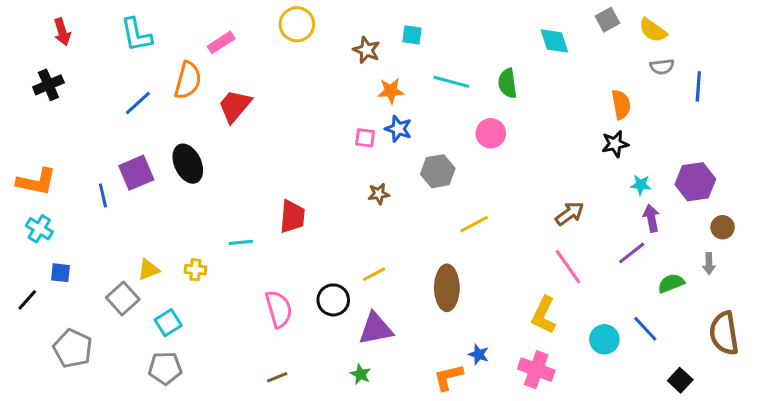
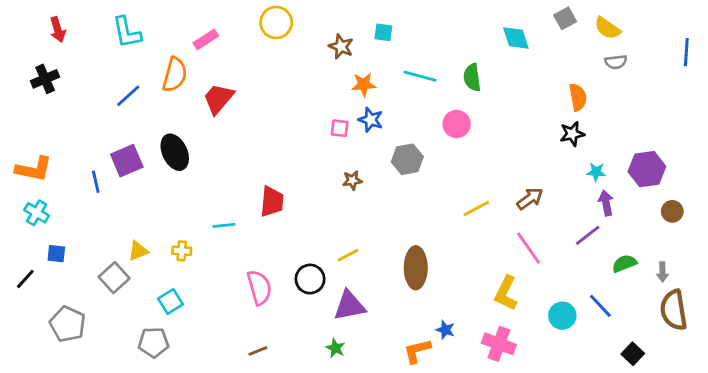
blue line: (698, 86) -> (686, 52), moved
yellow line: (474, 224) -> (476, 209), moved
gray arrow: (709, 264) -> (662, 272), moved
cyan square: (168, 323) -> (170, 302), moved

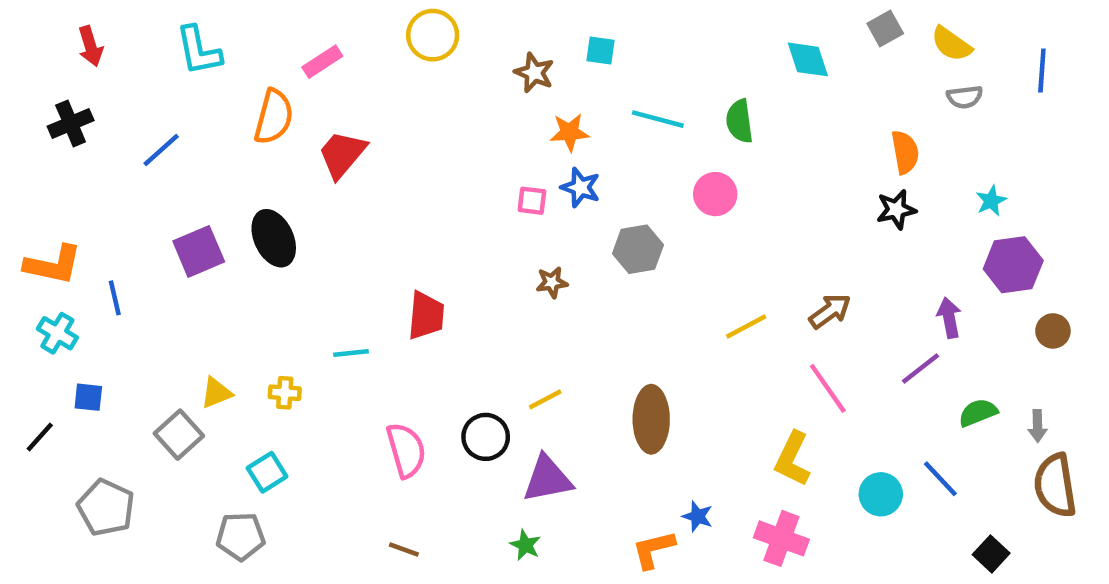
blue line: (686, 52) -> (1042, 70), moved
blue line: (128, 96) -> (161, 150), moved
cyan star: (596, 172) -> (991, 201), moved, turned -30
blue line: (96, 182) -> (115, 298), moved
brown line: (258, 351) -> (404, 549), turned 42

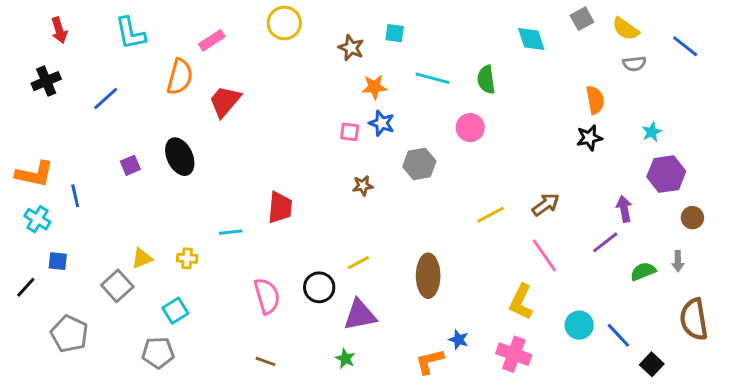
blue line: (1042, 70) -> (685, 46), turned -56
purple square: (199, 251) -> (130, 165), size x0.6
gray arrow: (1038, 426) -> (678, 261), moved
blue line: (940, 479) -> (618, 335), moved

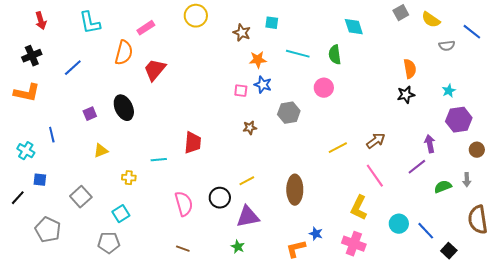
cyan diamond: (531, 39) -> (354, 27), moved
gray semicircle: (634, 64) -> (447, 46), moved
orange L-shape: (35, 174) -> (27, 93), moved
yellow triangle: (142, 258) -> (101, 151), moved

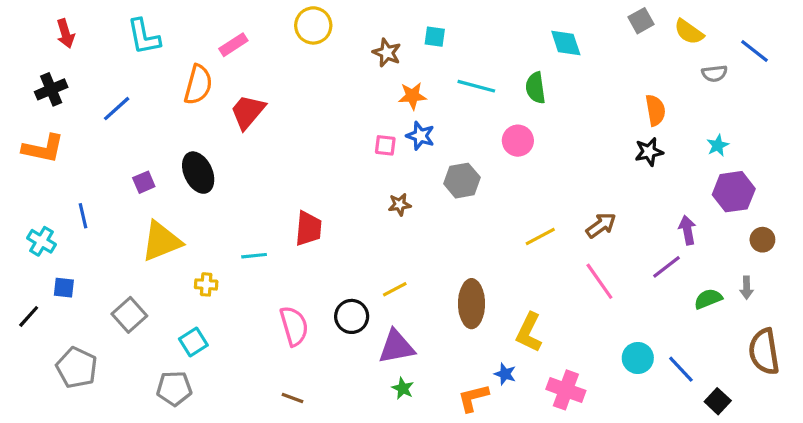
yellow triangle: (101, 151) -> (161, 241), size x1.8
yellow L-shape: (359, 208) -> (529, 332), moved
green star: (238, 247) -> (403, 388), moved

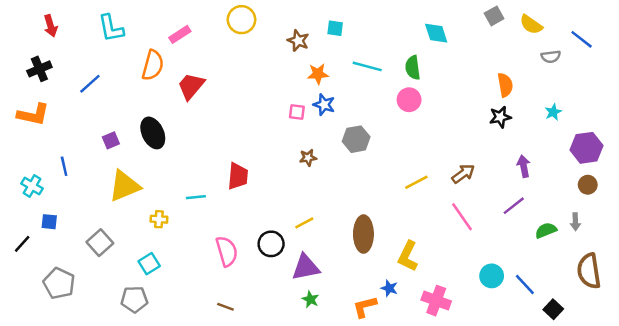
pink circle: (518, 141) -> (409, 100), moved
purple hexagon: (734, 192) -> (586, 148), moved
purple arrow: (687, 230) -> (524, 166), moved

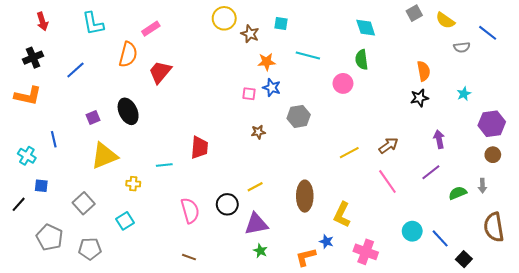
yellow circle: (241, 20) -> (224, 18), moved
green semicircle: (413, 68) -> (362, 60), moved
gray pentagon: (134, 299) -> (90, 249), moved

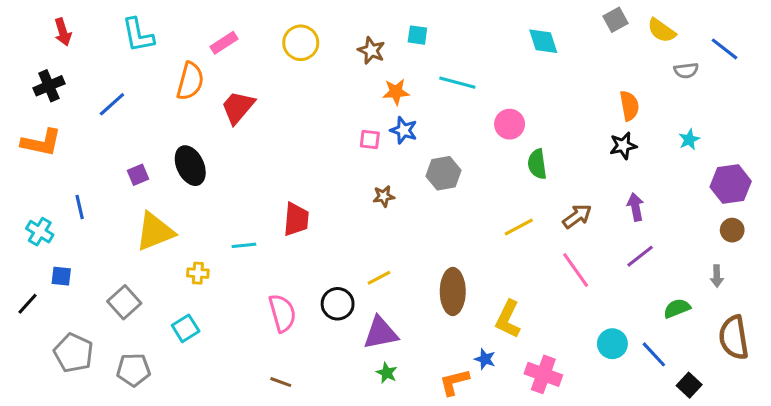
yellow circle: (224, 18) -> (301, 43), moved
green semicircle: (362, 60) -> (537, 164), moved
purple arrow: (439, 139) -> (635, 207), moved
green semicircle: (458, 193) -> (677, 308), moved

